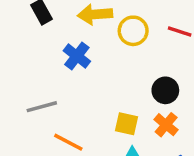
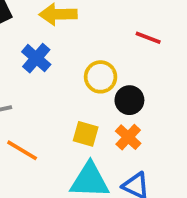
yellow circle: (133, 31) -> (101, 77), moved

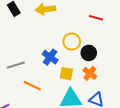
blue cross: (36, 58) -> (50, 57), moved

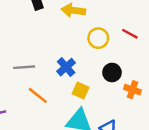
yellow circle: (72, 42) -> (98, 38), moved
orange cross: (90, 73) -> (132, 90), moved, turned -32

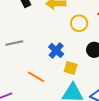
gray line: (24, 67) -> (14, 43), moved

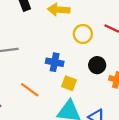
blue cross: (56, 50) -> (55, 62), turned -35

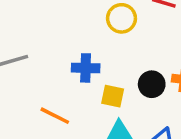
black circle: (97, 65) -> (152, 84), moved

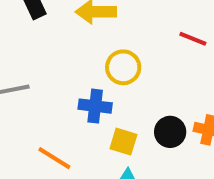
yellow circle: (122, 18) -> (123, 67), moved

